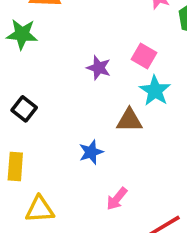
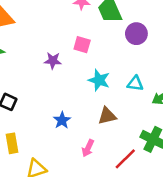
cyan star: (155, 91) -> (99, 80), moved
brown triangle: (129, 120) -> (107, 116), moved

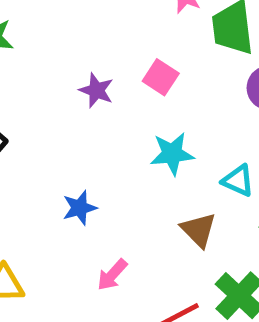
cyan star: (99, 80) -> (172, 154), turned 30
brown triangle: (107, 116) -> (199, 230), moved, turned 42

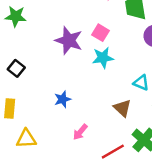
purple star: (96, 90) -> (69, 40), size x1.6
cyan star: (172, 154) -> (103, 58), moved

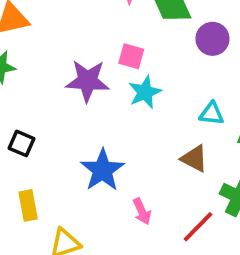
blue star: (63, 99) -> (102, 170), size x1.6
pink arrow: (80, 132) -> (142, 211), turned -49

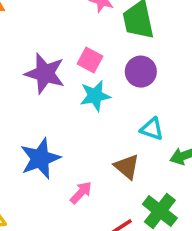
purple circle: (212, 39) -> (141, 72), moved
pink arrow: (142, 211) -> (81, 193), moved, turned -125

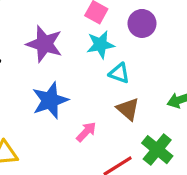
purple star: (45, 73) -> (44, 44), moved
cyan triangle: (152, 129) -> (119, 73), moved

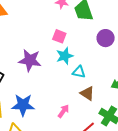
purple circle: (142, 23) -> (106, 38), moved
blue star: (50, 100) -> (23, 105), moved, turned 30

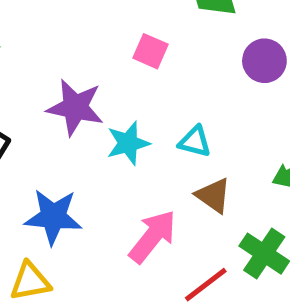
cyan star: (65, 56) -> (128, 143), moved
pink arrow: (64, 111) -> (153, 237), size x1.6

